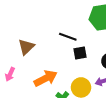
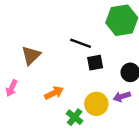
orange arrow: (46, 78) -> (54, 93), size x0.7

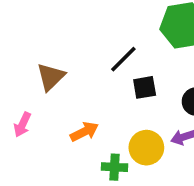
black line: (81, 43) -> (123, 59), turned -65
green cross: (75, 117) -> (115, 167), turned -35

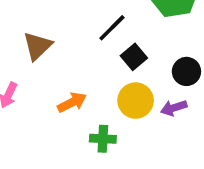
black square: (145, 87) -> (134, 57), turned -30
yellow circle: (146, 148) -> (136, 101), moved

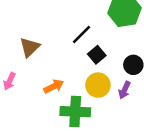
purple arrow: (174, 108) -> (124, 90), turned -48
green cross: (103, 139) -> (75, 112), size x1.6

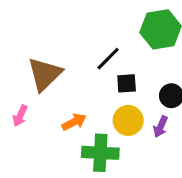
brown triangle: (30, 47) -> (45, 74), size x1.4
black square: (97, 55) -> (127, 83), turned 36

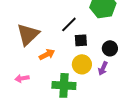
pink arrow: (20, 116) -> (22, 78), moved, turned 56
orange arrow: (74, 122) -> (47, 54), moved

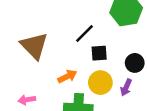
brown triangle: (28, 34) -> (34, 46), turned -30
orange arrow: (47, 54) -> (67, 76), moved

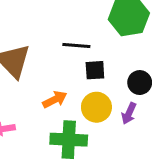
black line: (84, 34) -> (76, 45), turned 50

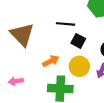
black square: (95, 70) -> (78, 41), turned 32

